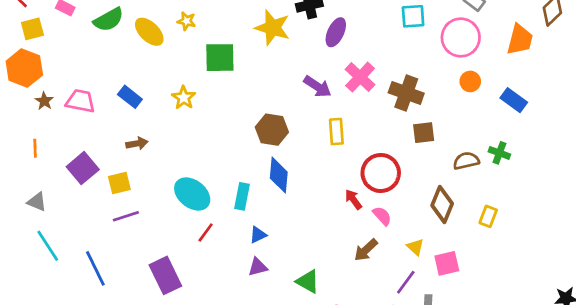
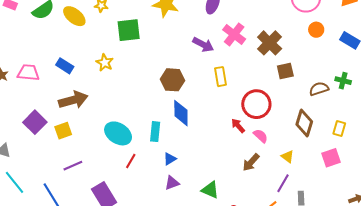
brown cross: (406, 93) -> (270, 43), turned 30
brown arrow: (137, 144) -> (73, 100), size x1.8
purple line: (126, 216) -> (73, 166), moved
pink square: (447, 263) -> (331, 158), moved

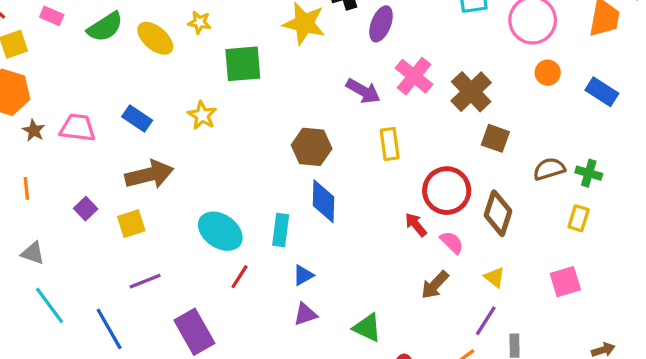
brown square: (285, 71) -> (495, 138), turned 30
green cross: (343, 81) -> (589, 173), moved
purple square: (35, 122) -> (86, 209), size x0.6
brown diamond: (304, 123) -> (498, 213), moved
yellow rectangle: (339, 129) -> (579, 218), moved

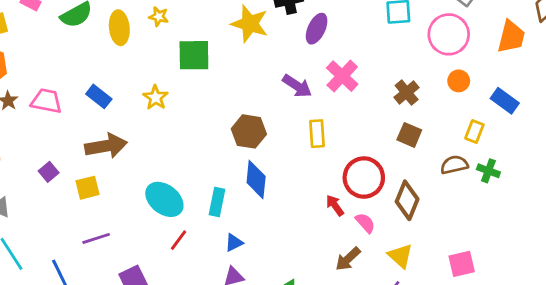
yellow ellipse: (155, 38) -> (119, 28), turned 40
brown cross: (471, 92) -> (407, 92), moved, size x0.7
yellow rectangle: (579, 218) -> (474, 131), moved
yellow triangle: (495, 277) -> (400, 256), size x1.4

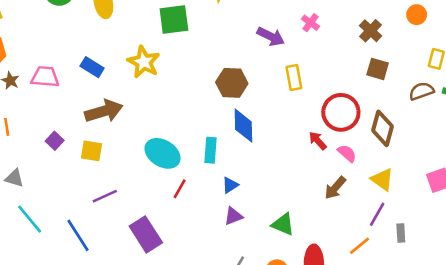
pink cross: (342, 76) -> (310, 23), size x0.6
yellow star: (156, 98) -> (144, 62), size x1.4
yellow square: (87, 188) -> (91, 151), turned 30

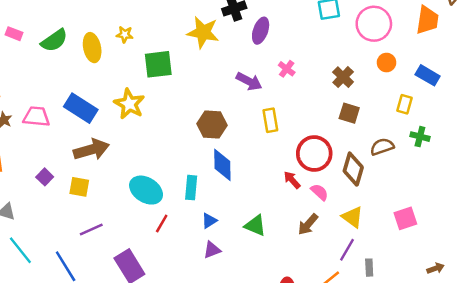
blue rectangle: (92, 67) -> (81, 108), size x1.5
brown semicircle: (421, 91) -> (382, 147), moved
green triangle: (283, 224) -> (255, 225), moved

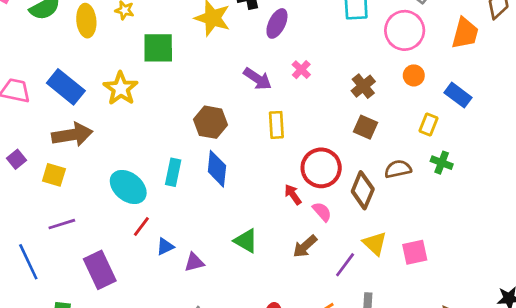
cyan rectangle: (191, 188) -> (173, 172), moved
yellow triangle: (352, 217) -> (375, 244), moved
blue triangle: (209, 221) -> (165, 247), moved
purple line: (347, 250) -> (345, 265), moved

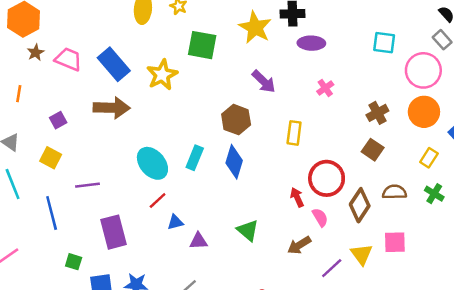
purple ellipse: (277, 23) -> (311, 43), turned 55
orange circle: (414, 75) -> (424, 112), size x1.6
purple arrow: (258, 79) -> (264, 82), moved
yellow square: (54, 175) -> (51, 158), moved
pink square: (415, 252) -> (395, 242), moved

